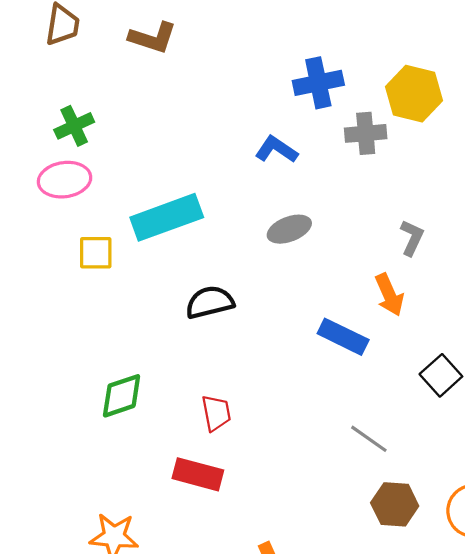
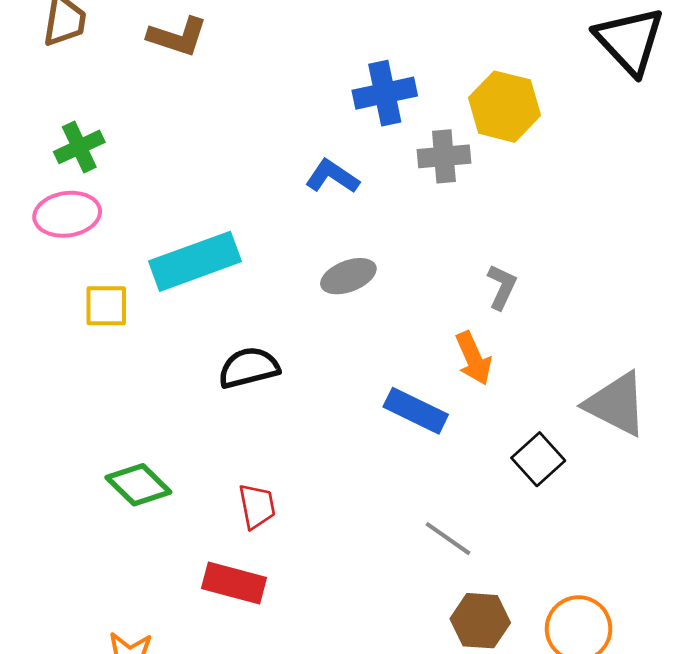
green diamond: (122, 396) -> (138, 485), turned 63

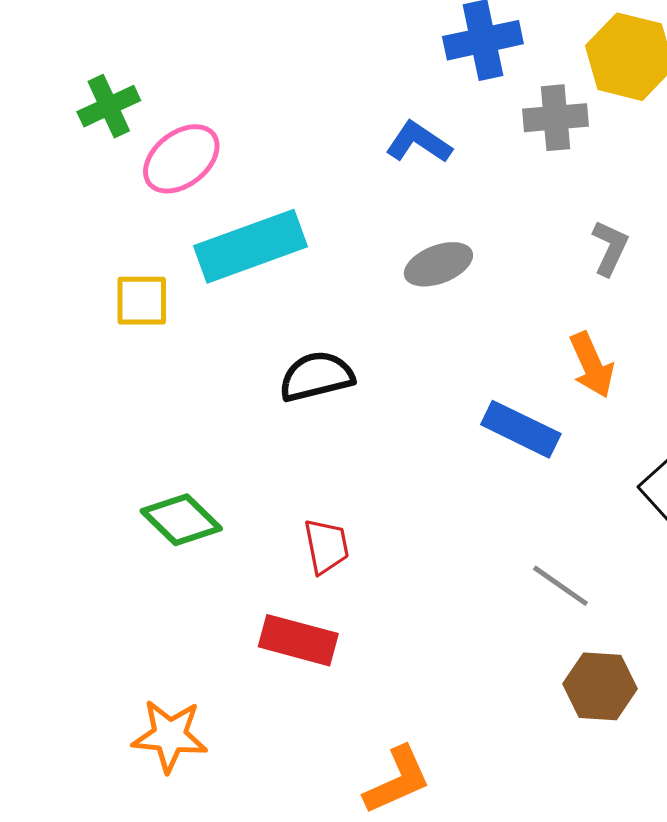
pink ellipse: (67, 214) -> (181, 159), moved, turned -30
gray L-shape: (502, 287) -> (610, 248), moved

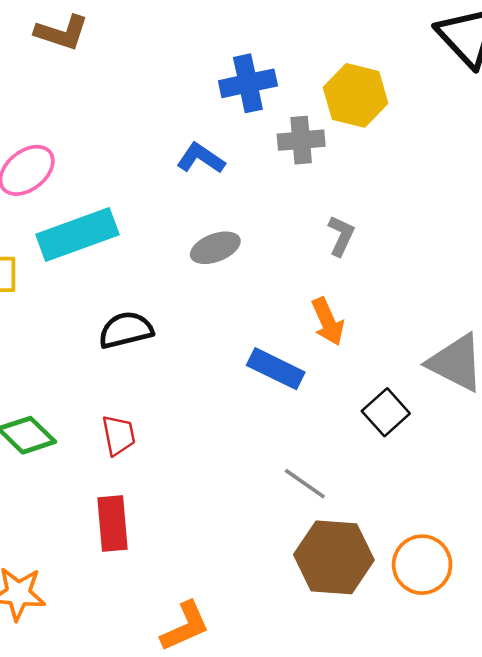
red trapezoid: (326, 546) -> (119, 435), moved
red rectangle: (298, 640) -> (112, 523), turned 70
brown hexagon: (600, 686) -> (334, 557), size x1.5

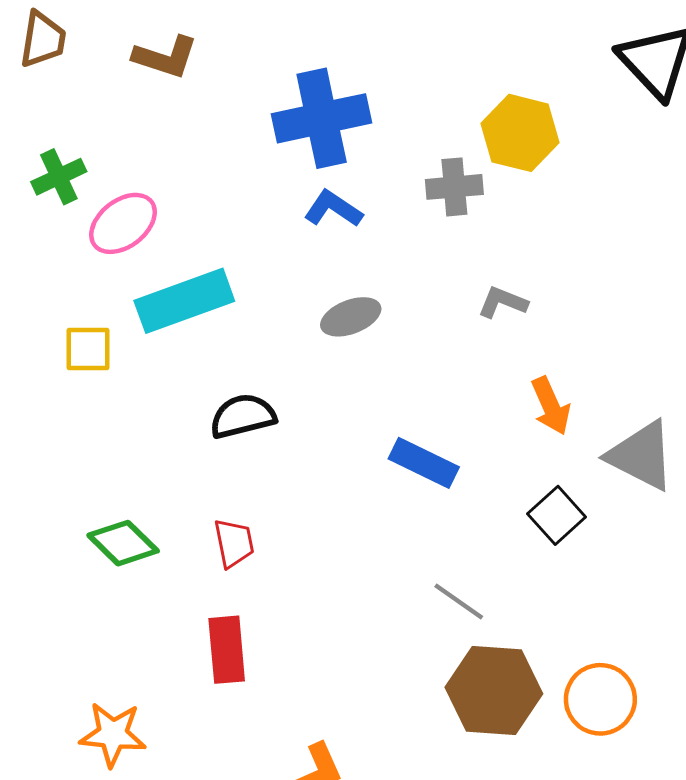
blue cross: (248, 83) -> (322, 118), moved, size x1.4
gray L-shape: (341, 236) -> (503, 302), turned -93
orange arrow: (328, 322) -> (551, 406), moved

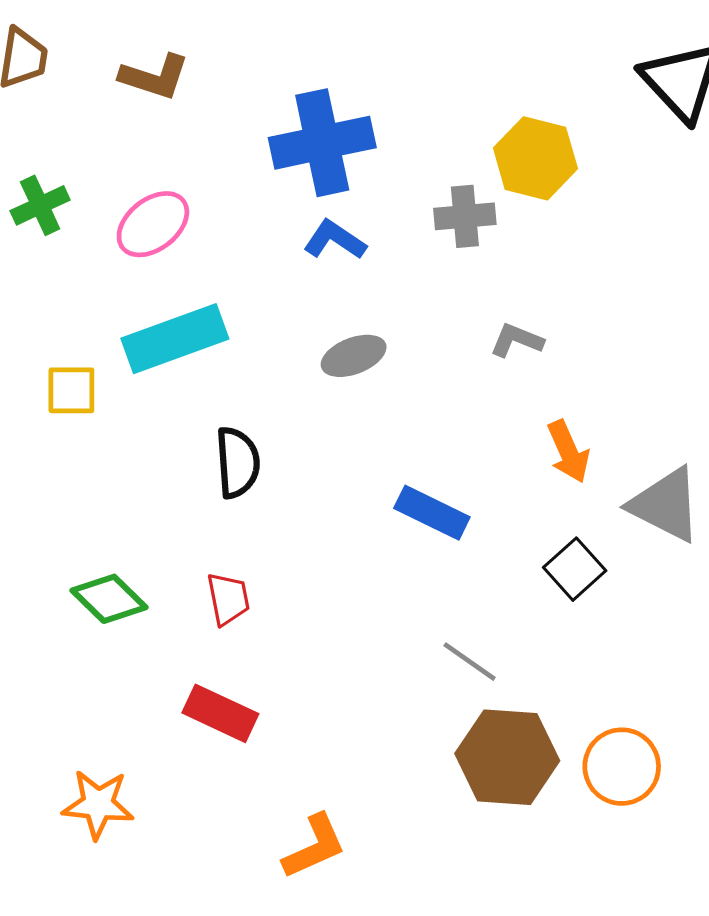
pink ellipse: (123, 223) -> (153, 224), moved
black semicircle: (243, 416) -> (238, 462), turned 100
red rectangle: (227, 650) -> (220, 713), turned -60

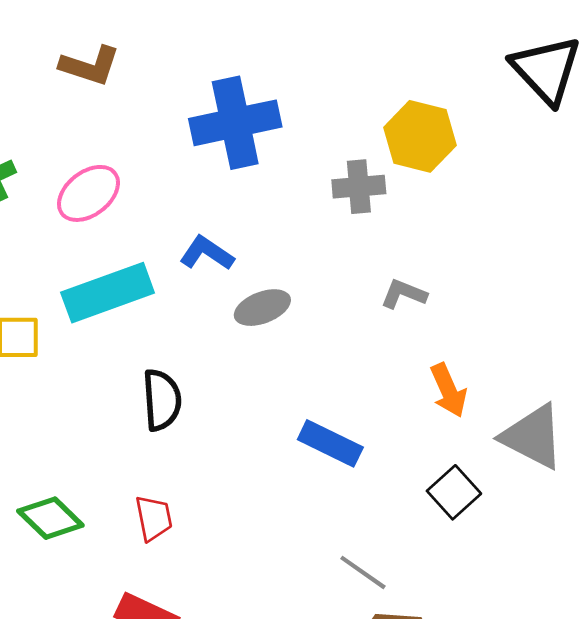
blue L-shape: (335, 240) -> (207, 253), moved

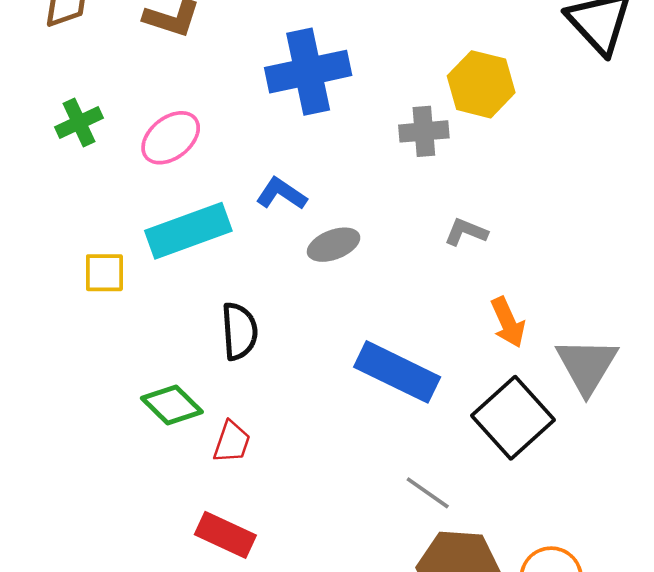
gray triangle: (533, 437) -> (587, 366), turned 34
blue rectangle: (330, 443) -> (397, 372), size x1.4
black square: (454, 492) -> (513, 418), size x1.6
green diamond: (50, 518) -> (172, 405), moved
red trapezoid: (154, 518) -> (232, 442), turned 30

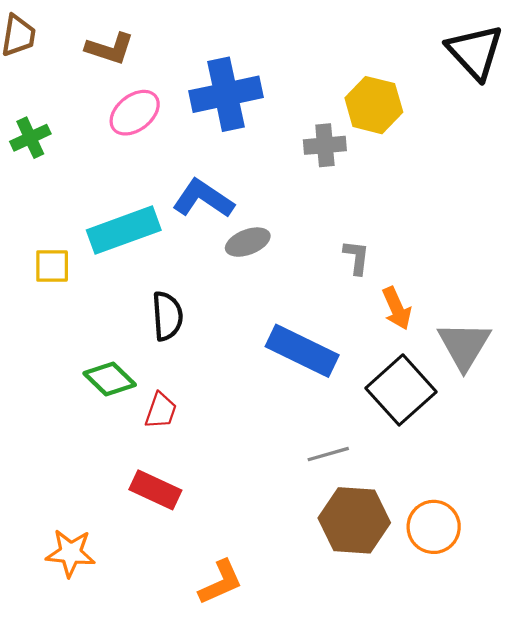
pink ellipse: (171, 138) -> (135, 113), moved
blue L-shape: (281, 194) -> (203, 199), size x1.4
gray L-shape: (466, 232) -> (356, 257), moved, turned 75
gray line: (428, 493) -> (328, 454), turned -51

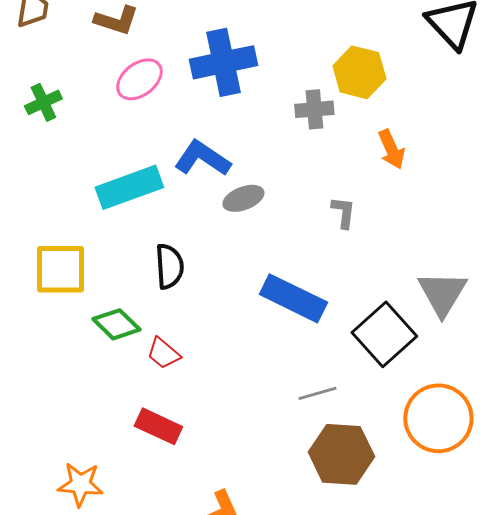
yellow square: (52, 266) -> (60, 269), moved, size x1.6
orange arrow: (397, 308) -> (391, 149), moved
red trapezoid: (161, 411) -> (163, 353), turned 111
orange circle: (434, 527) -> (438, 418), moved, size x1.4

